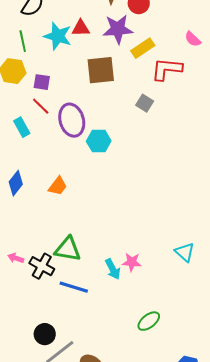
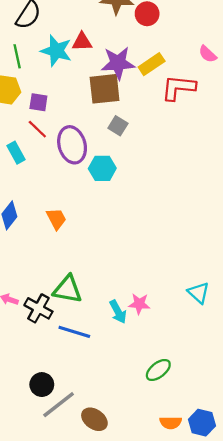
purple star: (118, 29) -> (118, 63), moved
gray square: (145, 103) -> (118, 126), moved
orange trapezoid: (58, 186) -> (56, 219), turned -65

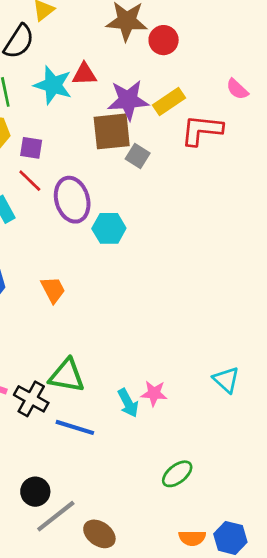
gray square: (118, 126) -> (138, 156), moved

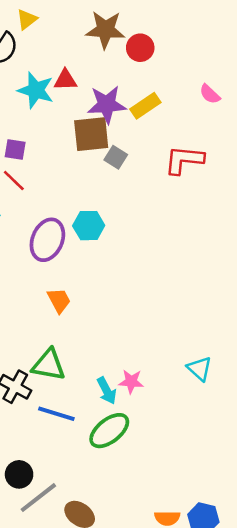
red L-shape: (202, 130) -> (184, 160), moved
purple ellipse: (72, 200) -> (47, 240), moved, turned 39
orange trapezoid: (53, 290) -> (59, 300), moved
green ellipse: (177, 474) -> (109, 431), moved, size x1.4

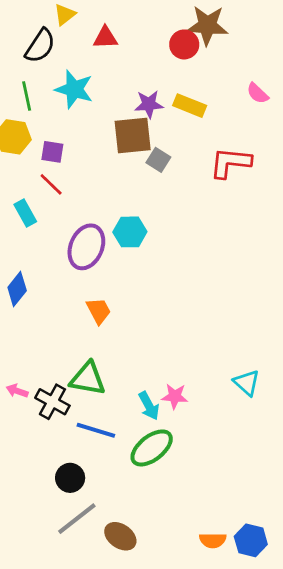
brown star: (105, 30) -> (207, 25), moved
red triangle: (65, 80) -> (105, 38), moved
purple star: (107, 104) -> (149, 104), size x0.7
yellow rectangle: (145, 106) -> (190, 106), turned 56
black circle: (19, 474) -> (70, 478), moved

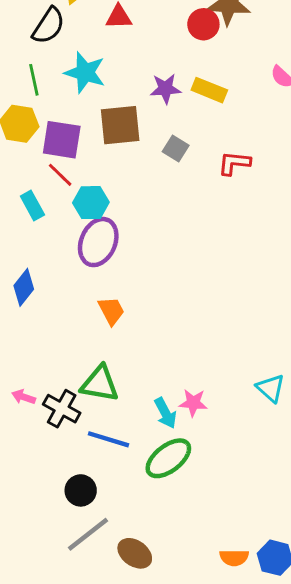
brown square: (133, 135) -> (120, 125), moved
purple square: (52, 152) -> (62, 140), size x1.6
red L-shape: (230, 163) -> (234, 163), moved, size x0.7
cyan hexagon: (130, 232) -> (91, 203), moved

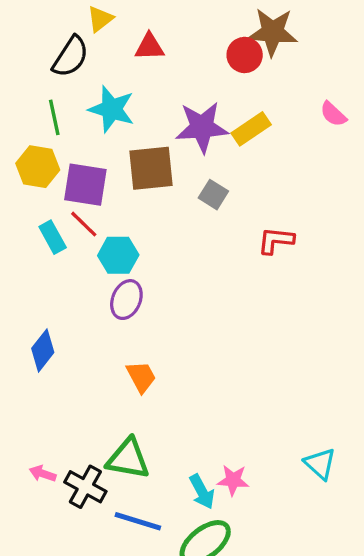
purple star: (165, 89) -> (202, 127), size x1.5
yellow rectangle: (209, 90) -> (251, 129), turned -56
red L-shape: (234, 163) -> (276, 240), moved
cyan rectangle: (32, 205) -> (53, 237), moved
purple ellipse: (98, 242) -> (126, 300), size x0.7

